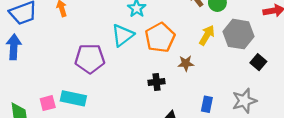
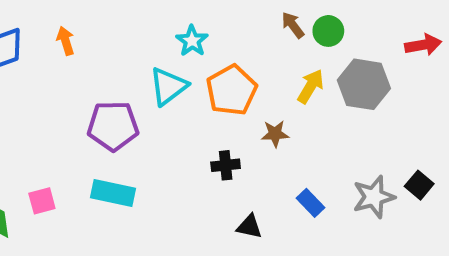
black square: (258, 62) -> (419, 185), moved
cyan rectangle: (73, 98) -> (113, 193), moved
blue rectangle: (207, 104) -> (311, 203), turned -56

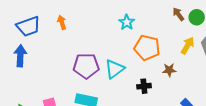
cyan triangle: (168, 86) -> (115, 69), moved
orange pentagon: (232, 90) -> (147, 48), turned -30

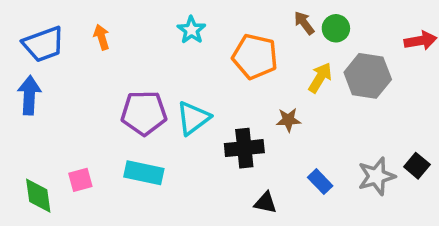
cyan star: (127, 22) -> (191, 30), moved
orange pentagon: (147, 48) -> (255, 56), moved
black cross: (144, 86) -> (244, 148), size x1.5

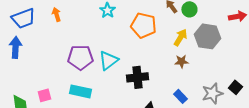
brown star: (288, 120) -> (181, 61), moved

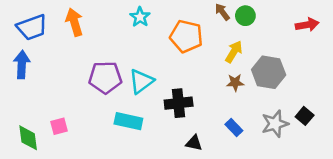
orange arrow: (56, 14) -> (74, 22), size x1.5
gray hexagon: (207, 36) -> (269, 72), moved
cyan rectangle: (80, 91) -> (128, 121), moved

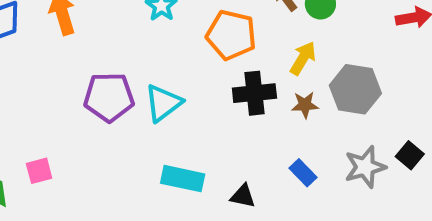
black cross: (179, 103) -> (254, 93), moved
cyan rectangle: (128, 121) -> (183, 179), moved

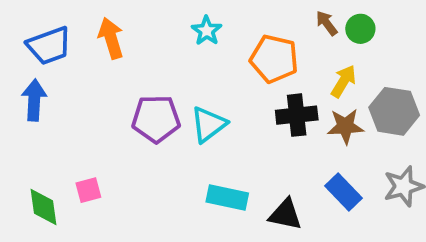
brown star: (305, 105) -> (345, 126), size x1.4
blue rectangle: (303, 173) -> (344, 192), size x1.4
black triangle: (243, 196) -> (285, 214), size x1.4

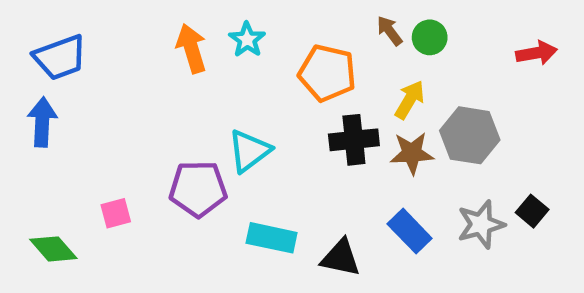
orange arrow: (111, 38) -> (191, 49), moved
purple pentagon: (156, 119) -> (198, 189), moved
pink square: (88, 190) -> (116, 213), moved
green diamond: (43, 207) -> (53, 249), turned -33

